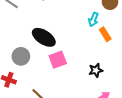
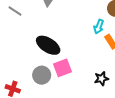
gray circle: (21, 56) -> (42, 75), moved

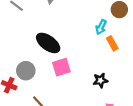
gray circle: (42, 75) -> (26, 71), moved

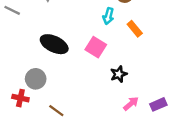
orange rectangle: (112, 43) -> (135, 29), moved
pink square: (61, 67) -> (96, 47), moved, turned -30

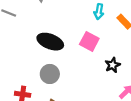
gray circle: (36, 79) -> (50, 74), moved

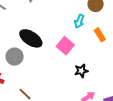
gray circle: (50, 74) -> (15, 57), moved

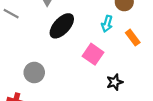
black ellipse: (31, 38) -> (62, 26), moved, turned -75

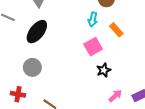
black ellipse: (62, 26) -> (37, 32), moved
pink square: (93, 54) -> (93, 47), moved, turned 30

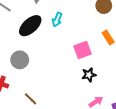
cyan arrow: (93, 19) -> (57, 20), moved

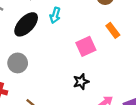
black star: (89, 75) -> (81, 82), moved

